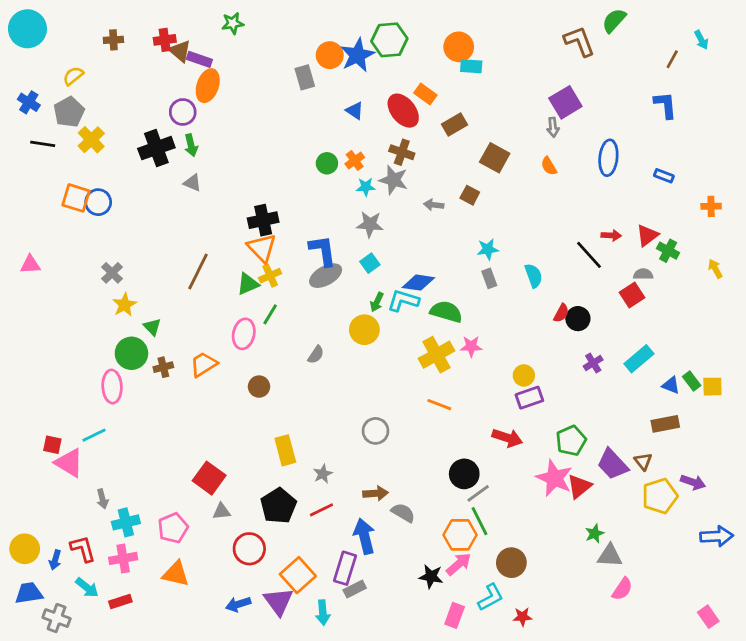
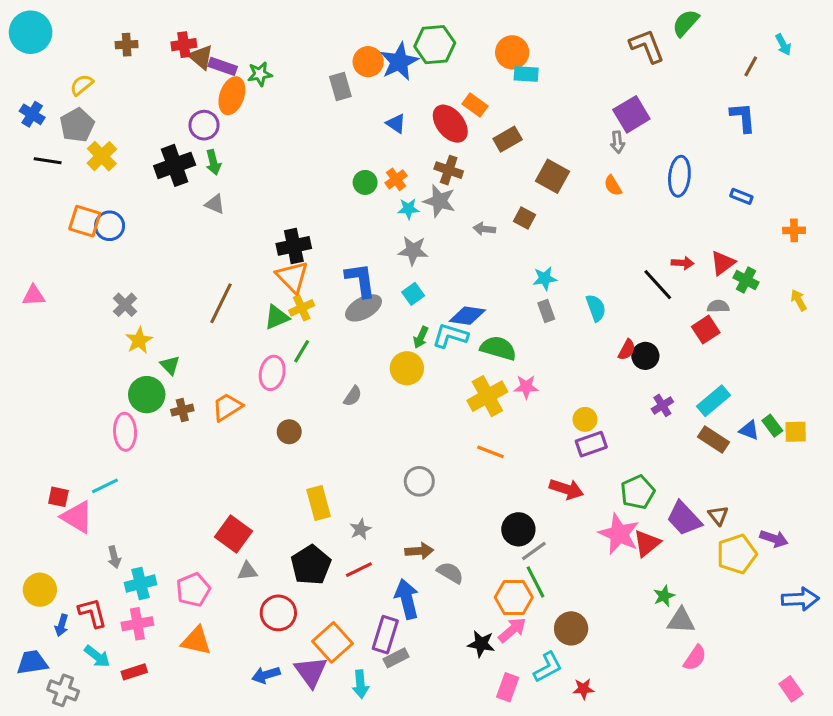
green star: (233, 23) -> (260, 74), moved
brown rectangle: (665, 424) -> (714, 440), moved, turned 44
yellow circle: (25, 549) -> (40, 590), moved

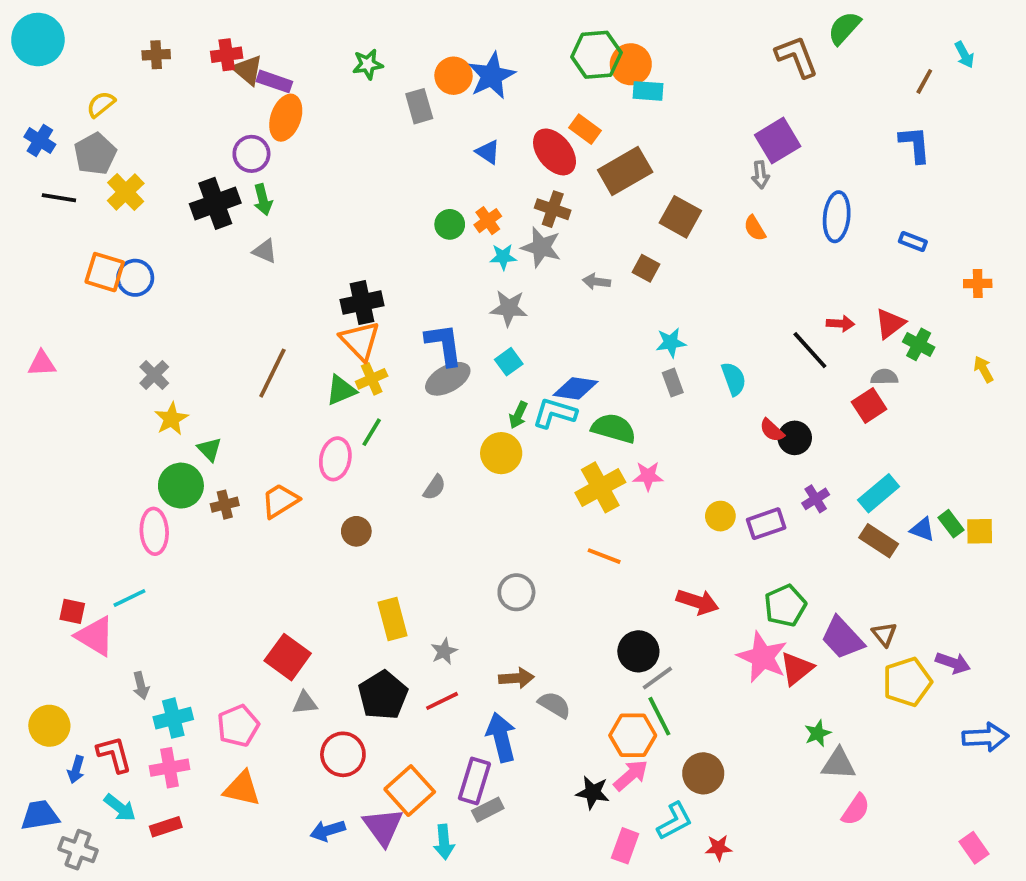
green hexagon: (435, 45) -> (596, 55), moved
green star: (260, 74) -> (368, 64), moved
brown rectangle: (508, 139) -> (625, 171), size x1.5
red semicircle: (627, 350) -> (772, 430), turned 105
purple rectangle: (591, 444) -> (766, 524), moved

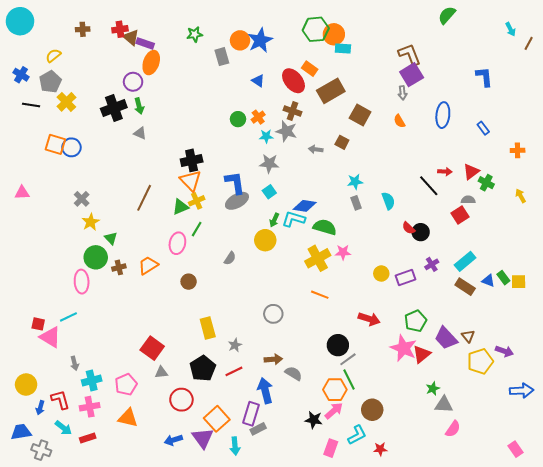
brown L-shape: (797, 57) -> (410, 54), moved
brown line: (924, 81) -> (529, 43), moved
blue rectangle: (913, 242) -> (483, 128), turned 32

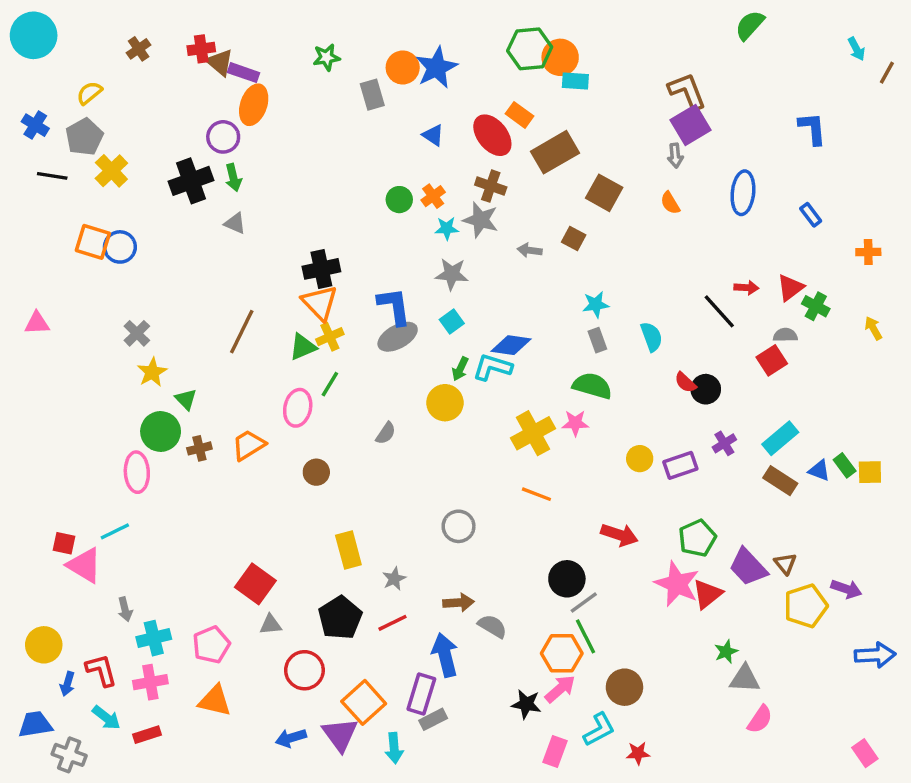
brown cross: (83, 29) -> (139, 49), turned -32
green semicircle: (325, 227) -> (592, 386), moved

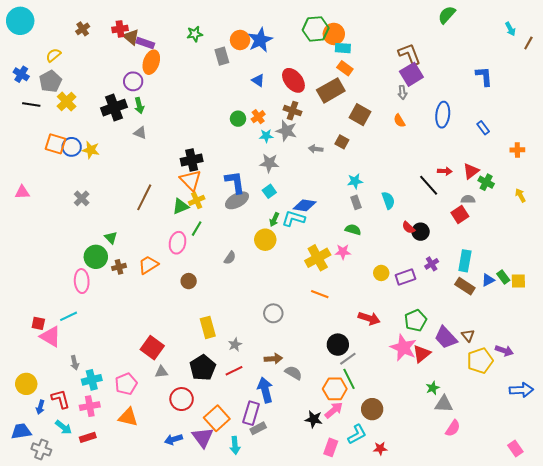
orange rectangle: (519, 115) -> (345, 68), moved
yellow star: (152, 372) -> (91, 150), moved, turned -30
green semicircle: (592, 386) -> (353, 230), size x0.7
cyan rectangle: (780, 438) -> (465, 261), turned -40
blue triangle: (819, 470) -> (488, 280), turned -48

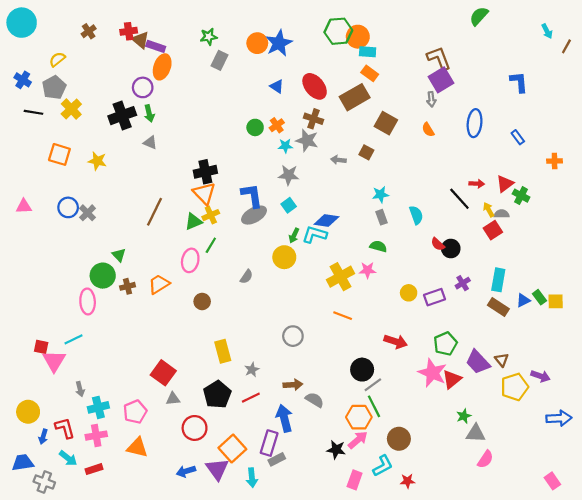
gray rectangle: (222, 56) -> (219, 60), moved, turned 42
blue circle: (72, 147) -> (68, 207), moved
yellow arrow: (520, 195) -> (489, 210), moved
pink triangle: (50, 337) -> (54, 361), turned 30

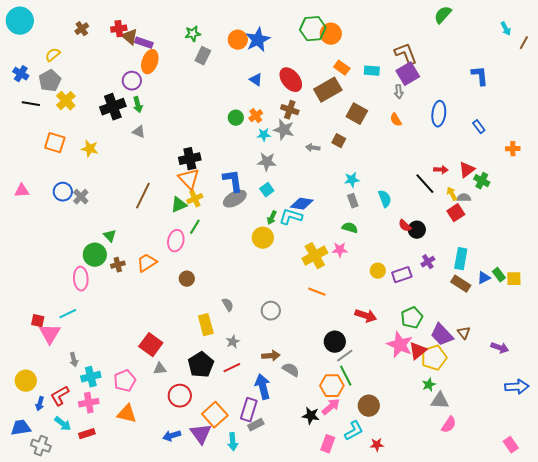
cyan rectangle: (368, 52) -> (372, 71), moved
gray semicircle: (246, 277) -> (228, 305), moved, turned -64
yellow pentagon: (515, 387) -> (434, 358), moved
red L-shape: (65, 428) -> (60, 396), turned -105

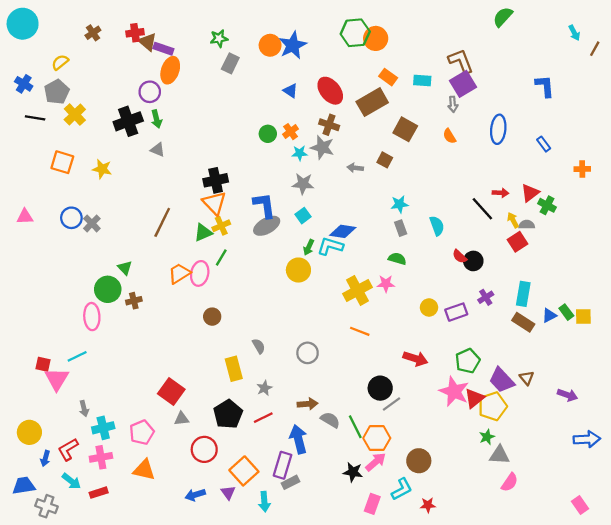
orange trapezoid: (147, 263) -> (179, 273), moved
green line: (346, 376) -> (355, 427), moved
purple triangle: (201, 434) -> (228, 493), size x0.6

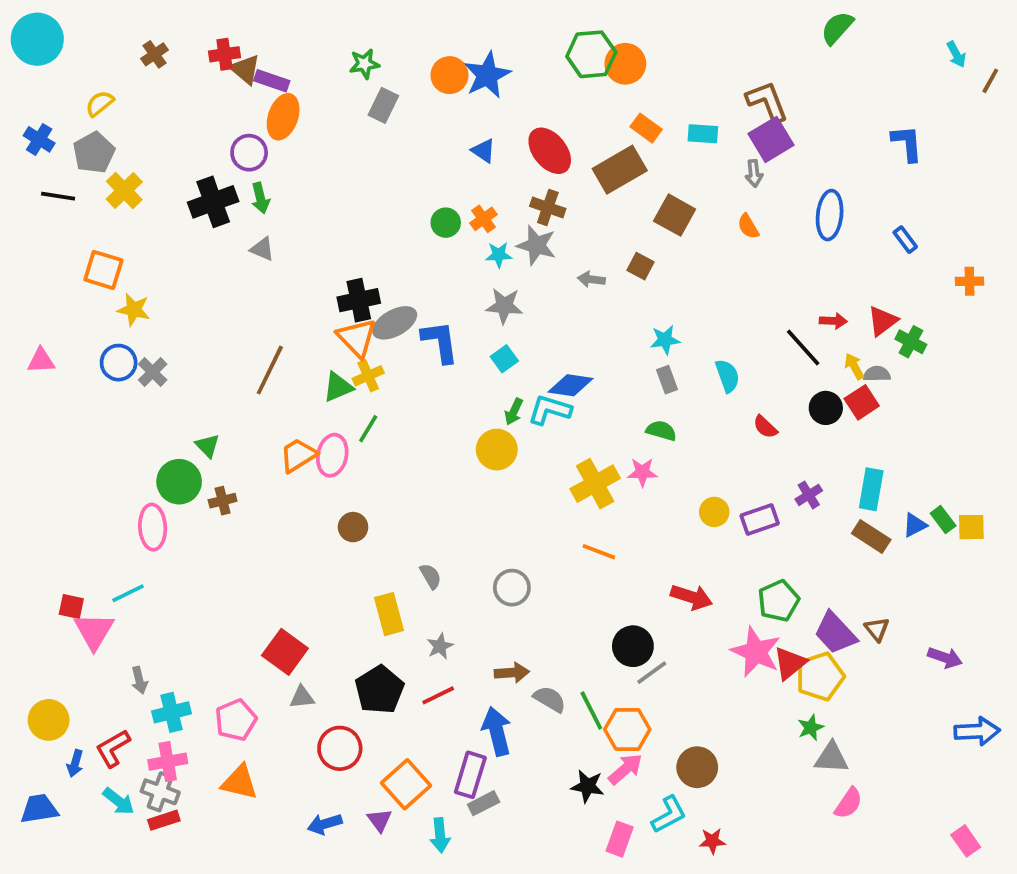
yellow star: (102, 169) -> (134, 310), moved
gray ellipse: (267, 226) -> (395, 323), moved
black circle: (473, 261) -> (826, 408), moved
gray cross: (46, 506) -> (160, 792), moved

